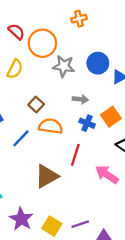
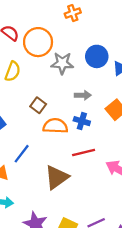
blue cross: (87, 123) -> (82, 121), moved
blue line: (21, 138) -> (22, 154), moved
red line: (75, 155) -> (84, 153), turned 65

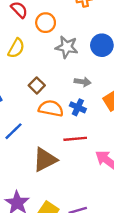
orange circle: (38, 42) -> (46, 23), size x0.7

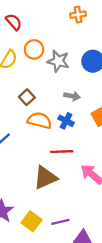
orange circle: (46, 23) -> (34, 49), moved
brown triangle: (45, 160) -> (45, 178), moved

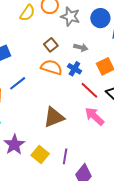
brown square: (27, 97) -> (51, 45), moved
red line: (62, 152) -> (89, 90), moved, turned 42
purple line: (60, 222) -> (65, 156), turned -70

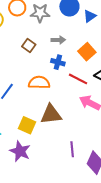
orange semicircle: (51, 67) -> (39, 83), moved
brown triangle: (54, 117) -> (51, 114), turned 30
yellow square: (40, 155) -> (27, 125), moved

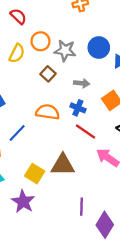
brown square: (29, 45) -> (48, 74), moved
red line: (78, 79) -> (86, 132), moved
orange semicircle: (39, 83) -> (48, 112), moved

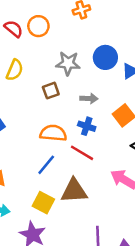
orange circle: (41, 41) -> (38, 26), moved
brown square: (48, 74) -> (51, 91), turned 32
red line: (86, 132) -> (82, 153), moved
blue line: (17, 133) -> (46, 165), moved

